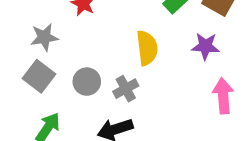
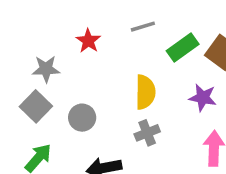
gray cross: (126, 89) -> (147, 133), moved

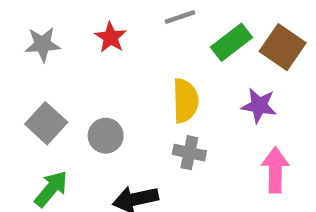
gray star: (46, 69) -> (43, 44), moved
gray cross: (147, 133) -> (189, 153), turned 35

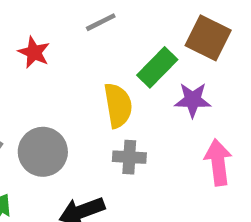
green rectangle: (231, 42) -> (157, 67), moved
gray circle: (106, 136) -> (43, 152), size x1.4

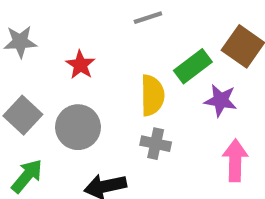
red star: (34, 52) -> (80, 65), moved

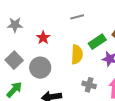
gray cross: (156, 144) -> (89, 85), moved

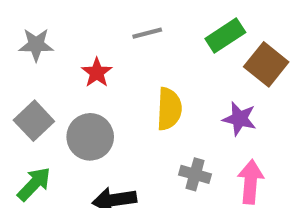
gray line: (77, 17) -> (147, 33), moved
green rectangle: (97, 42) -> (225, 36), moved

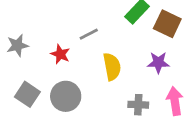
gray line: (147, 33) -> (89, 34), moved

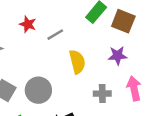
red star: (60, 54) -> (28, 24), moved

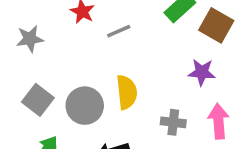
yellow semicircle: (77, 62) -> (127, 92), moved

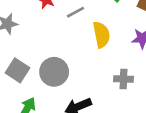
yellow semicircle: (127, 92) -> (101, 35), moved

